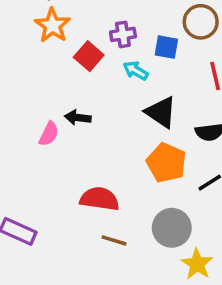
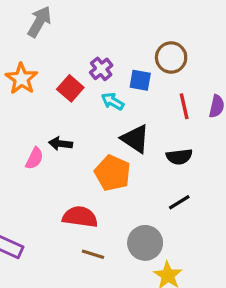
orange star: (53, 25) -> (21, 79), moved
purple cross: (123, 34) -> (101, 69), turned -30
orange pentagon: (166, 163) -> (113, 173), moved

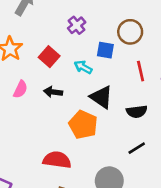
purple cross: (101, 69) -> (77, 25), moved
black arrow: (61, 144) -> (53, 92), moved
pink semicircle: (34, 158) -> (20, 89), moved

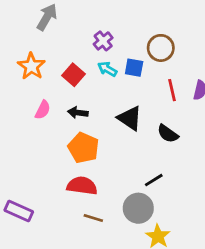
cyan arrow: (83, 67) -> (107, 69), moved
black semicircle: (137, 112) -> (168, 134), turned 42
orange pentagon: (83, 125) -> (83, 148), moved
black line: (137, 148) -> (154, 180), moved

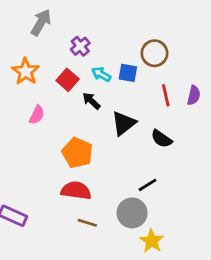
purple cross: (103, 41) -> (80, 46), moved
black arrow: (78, 113) -> (91, 101), moved, turned 36
black triangle: (130, 118) -> (124, 123), turned 48

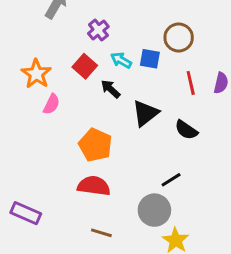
orange star: (26, 71) -> (36, 74), moved
brown line: (87, 223) -> (101, 233), moved

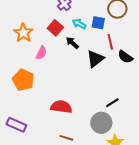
red line: (191, 83) -> (110, 42), moved
pink semicircle: (51, 104) -> (41, 53), moved
black semicircle: (186, 130) -> (125, 57), moved
orange pentagon: (95, 145) -> (23, 80), moved

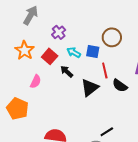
orange star: (23, 33) -> (25, 50), moved

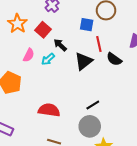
cyan arrow: (74, 52) -> (48, 59), moved, turned -72
black line: (107, 132) -> (93, 105), moved

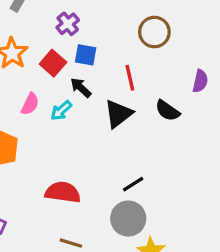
blue square: (87, 25) -> (86, 55), moved
red line: (99, 44) -> (130, 78), moved

